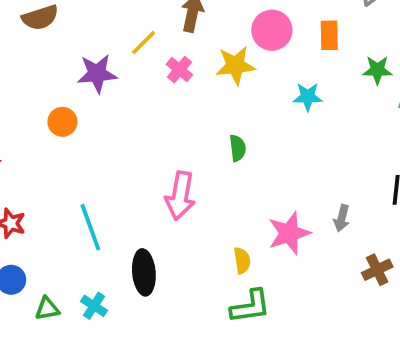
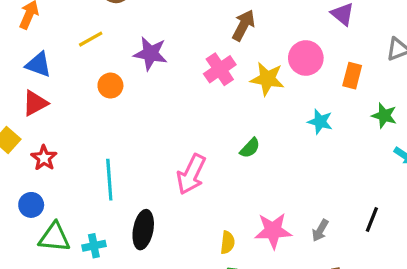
yellow line: (144, 43) -> (91, 39), moved
pink cross: (179, 70) -> (220, 69), size x1.4
green semicircle: (238, 148) -> (250, 148), turned 35
cyan cross: (94, 306) -> (94, 246), turned 30
green triangle: (47, 309) -> (54, 237), size x1.5

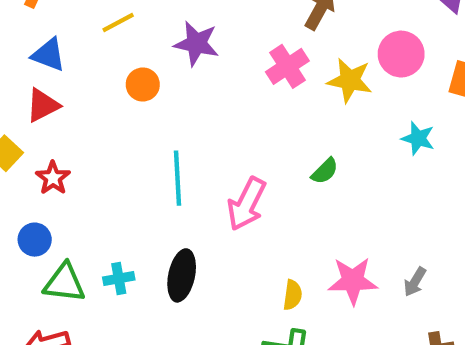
cyan line: (109, 180) -> (178, 178), moved
cyan cross: (94, 246) -> (119, 278), moved

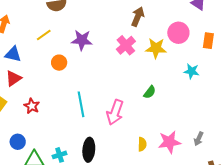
red star: (53, 178) -> (32, 106), moved
yellow semicircle: (292, 295) -> (142, 144), moved

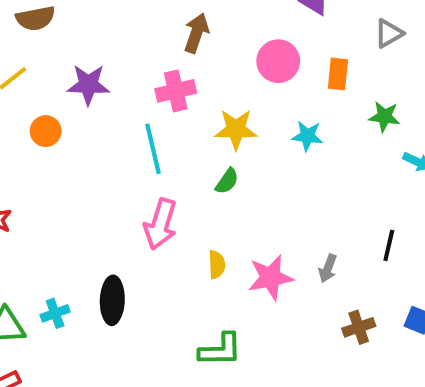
pink cross: (126, 45) -> (176, 91), turned 30
yellow star: (156, 48) -> (236, 129), moved
cyan line: (81, 104) -> (153, 149), moved
yellow semicircle: (142, 144) -> (217, 265), moved

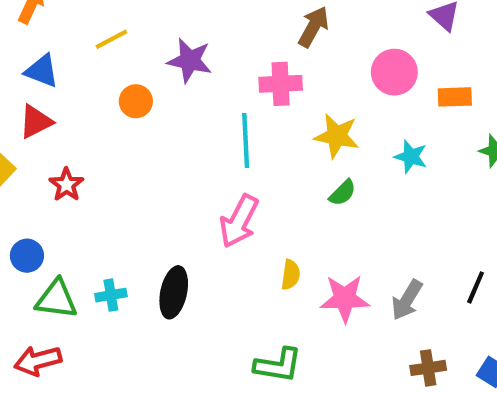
orange rectangle: (338, 74) -> (455, 97), turned 72
green semicircle: (227, 181) -> (343, 193), moved
gray arrow: (328, 268) -> (407, 300), size x1.4

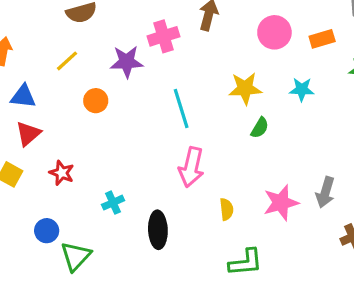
pink cross: (281, 84) -> (163, 36), moved
yellow semicircle: (291, 275) -> (227, 209), moved
cyan cross: (111, 295) -> (113, 203), moved
green triangle: (56, 299) -> (76, 256), turned -40

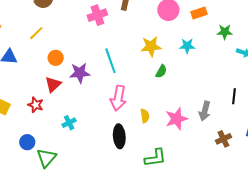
purple star: (127, 62) -> (80, 73), moved
red triangle: (28, 134) -> (53, 84), moved
yellow semicircle: (227, 209) -> (145, 116), moved
black ellipse: (158, 230) -> (119, 136), moved

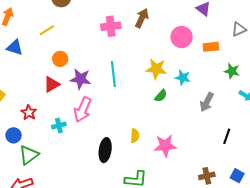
cyan star: (187, 46) -> (183, 78), moved
pink arrow: (118, 98) -> (83, 110), moved
red star: (36, 105) -> (29, 113), moved
gray arrow: (205, 111) -> (207, 102), moved

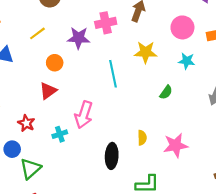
yellow star: (156, 69) -> (146, 52), moved
cyan star: (183, 78) -> (187, 61), moved
purple star: (80, 79) -> (79, 38), moved

